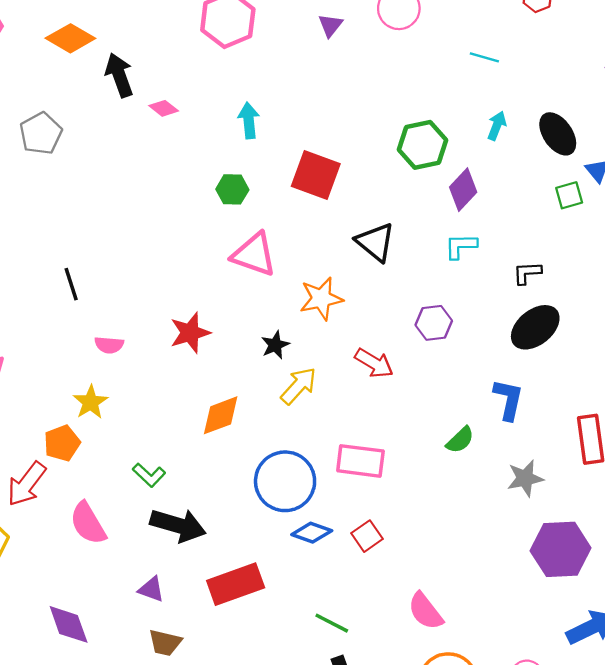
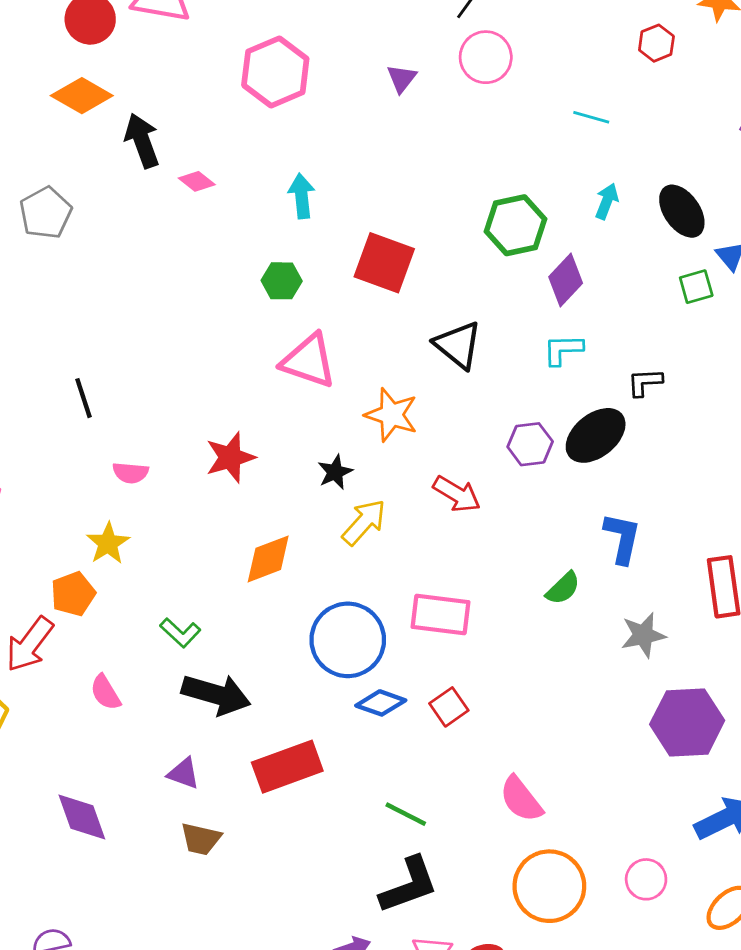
orange star: (321, 299) -> (391, 415), turned 30
black ellipse: (535, 327) -> (596, 435), moved
pink semicircle: (88, 523) -> (105, 692), size x0.7

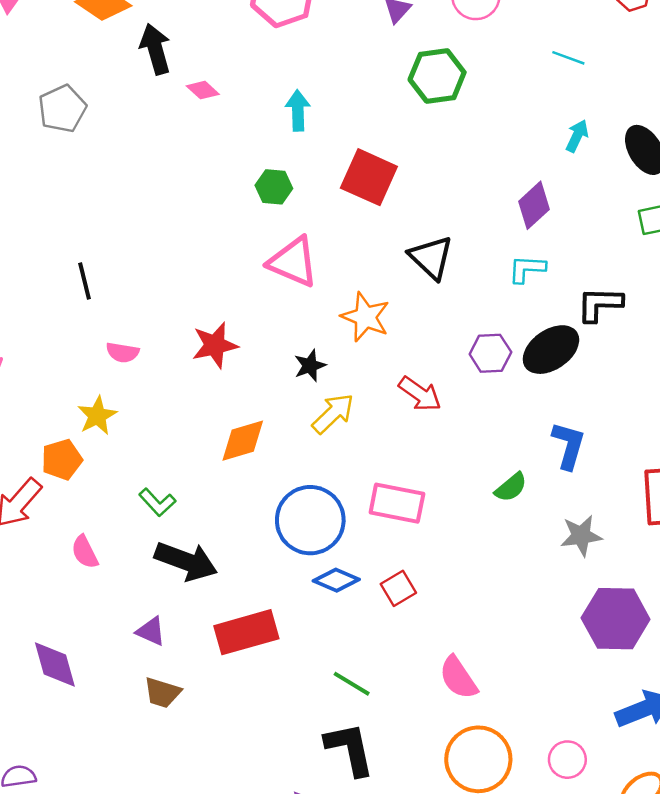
green hexagon: (515, 225) -> (437, 76), moved
black L-shape: (645, 382) -> (600, 304), size x1.4
black L-shape: (409, 885) -> (350, 749), turned -86

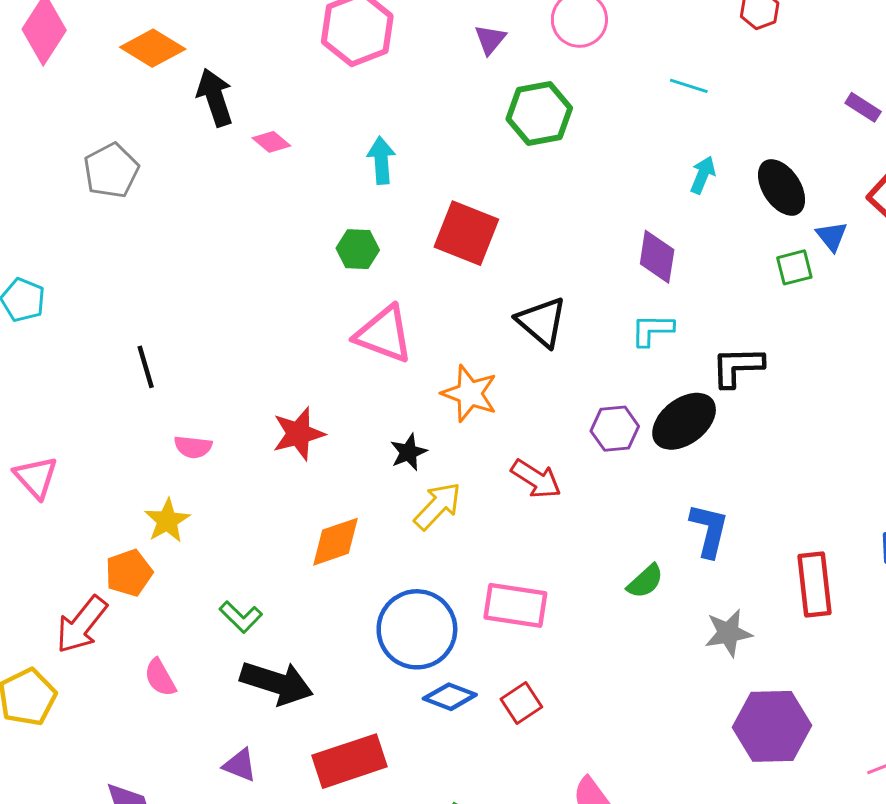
purple diamond: (534, 205) -> (657, 257), turned -36

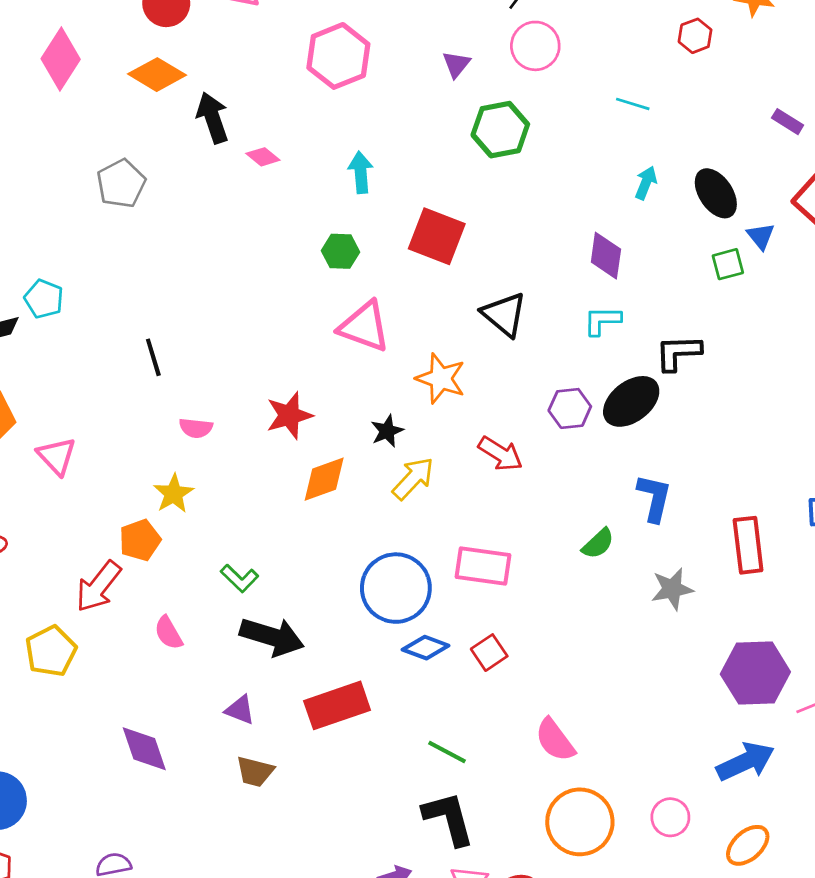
orange diamond: (336, 542) -> (324, 479), moved
purple hexagon: (772, 726) -> (755, 673), moved

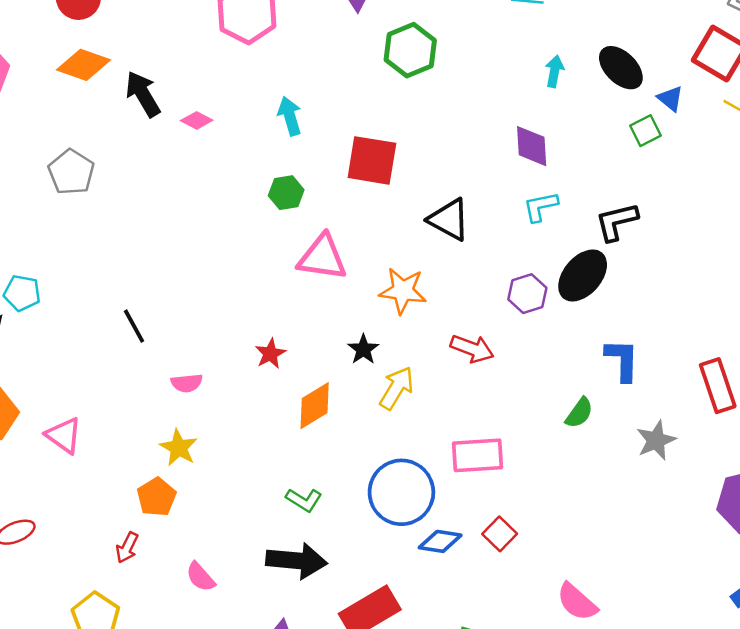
red star: (289, 415) -> (270, 354), size x0.7
green L-shape: (239, 578) -> (304, 500), moved
red arrow: (98, 586) -> (127, 548), size x0.6

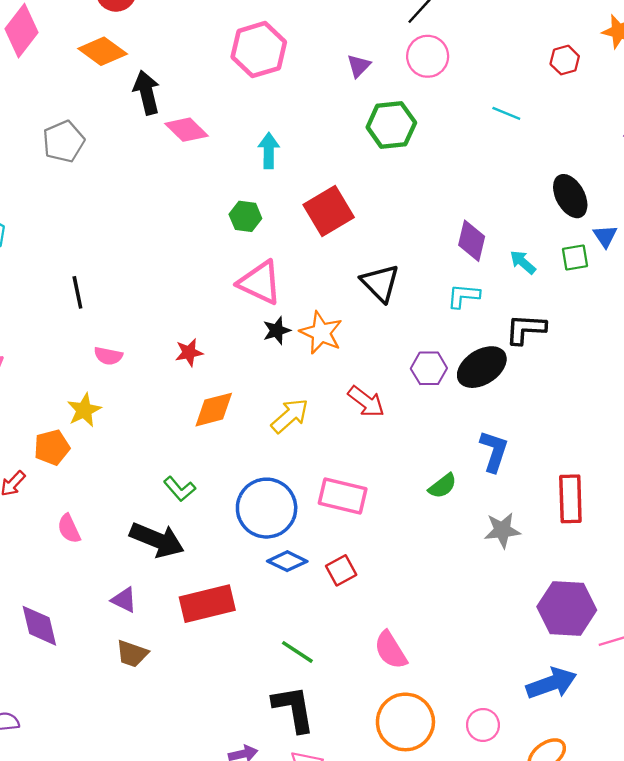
cyan arrow: (554, 71) -> (523, 262), moved, turned -76
pink diamond: (197, 120) -> (187, 130), size x1.5
red square: (372, 160) -> (329, 211), turned 33
black star: (363, 349) -> (277, 330), moved

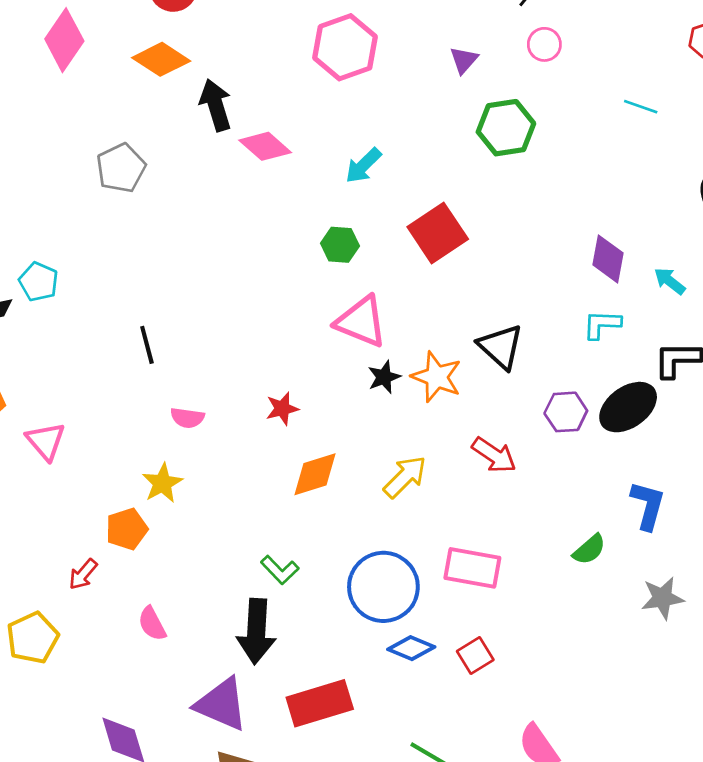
pink circle: (428, 56) -> (544, 44), size x0.7
cyan arrow: (269, 151) -> (363, 166), turned -132
black triangle: (380, 283) -> (501, 347), moved
black arrow: (157, 540) -> (256, 631), turned 74
purple triangle: (124, 600) -> (221, 704), size x1.8

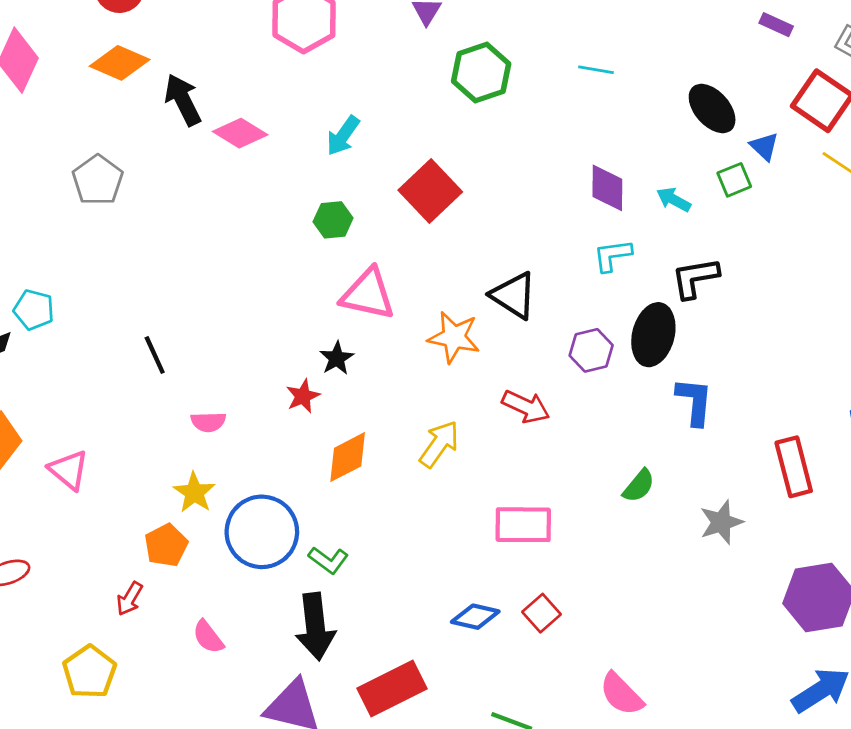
cyan line: (641, 107) -> (596, 70), moved
black star: (384, 377) -> (337, 358), moved
black ellipse: (628, 407) -> (653, 335), turned -30
blue L-shape: (648, 505) -> (694, 401), moved
blue circle: (383, 587) -> (262, 532), moved

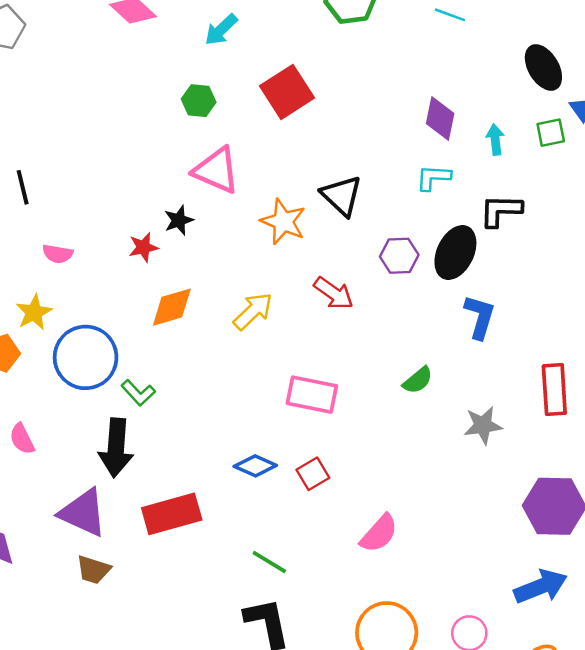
cyan arrow: (674, 200) -> (495, 140), turned 44
pink semicircle: (621, 694) -> (379, 533), moved, turned -105

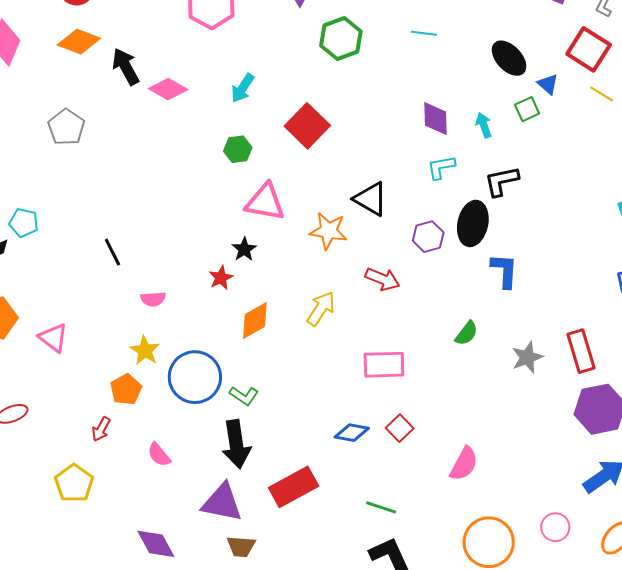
red rectangle: (554, 390) -> (581, 351), moved

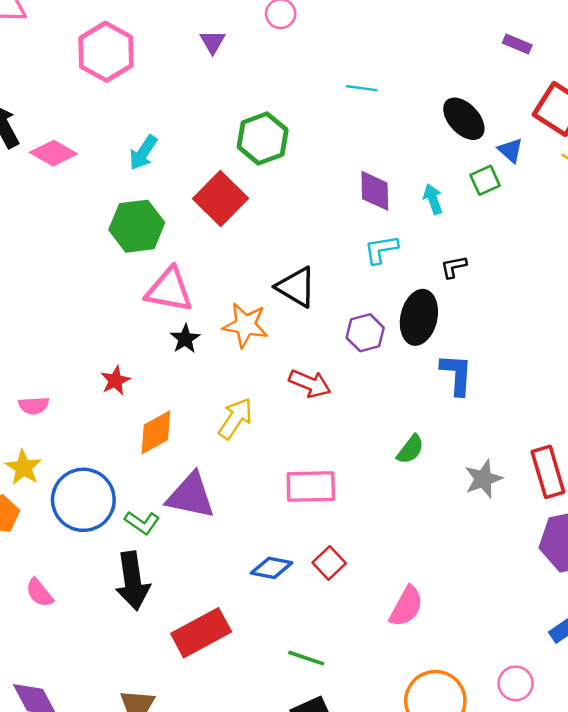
green hexagon: (341, 38) -> (263, 138), moved
green hexagon: (238, 149) -> (137, 226), size x1.6
black L-shape: (501, 181) -> (454, 267), size x0.6
black star: (244, 249) -> (185, 339), moved
purple triangle: (222, 503) -> (191, 496), moved

